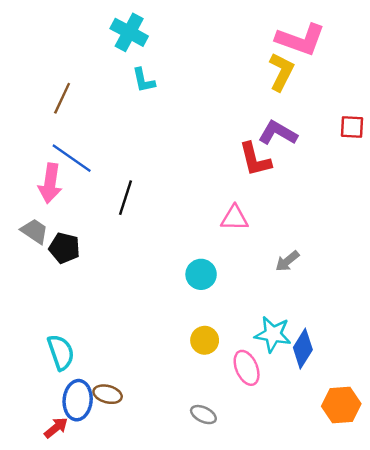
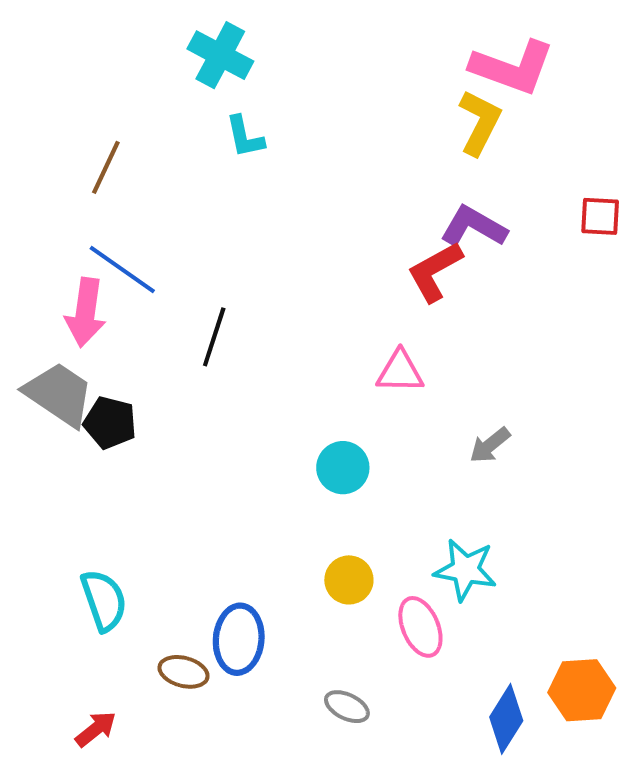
red L-shape: (255, 159) -> (435, 272), turned 75
gray trapezoid: (34, 231) -> (59, 394), size x1.5
blue diamond: (303, 349) -> (506, 719), moved
blue ellipse: (78, 400) -> (239, 639), moved

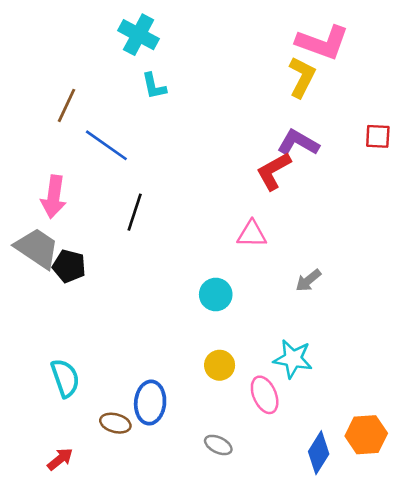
blue line: (122, 270) -> (106, 145), moved

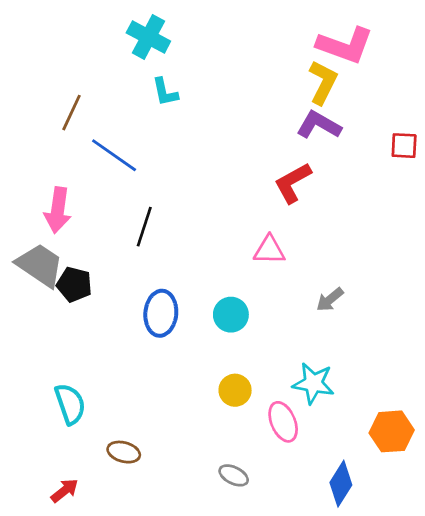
purple L-shape: (298, 143) -> (319, 125), moved
blue ellipse: (150, 403) -> (161, 313), moved
orange hexagon: (366, 435) -> (392, 431), moved

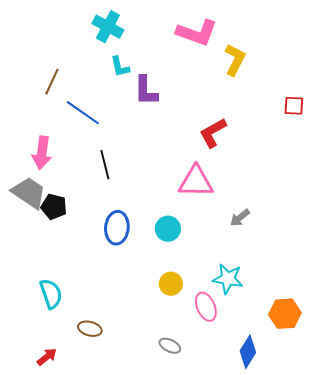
pink L-shape: (345, 45) -> (197, 33), moved
purple L-shape: (319, 125) -> (146, 91), moved, turned -120
black line: (144, 227) -> (105, 165), turned -32
pink triangle: (269, 250) -> (196, 182), size x1.5

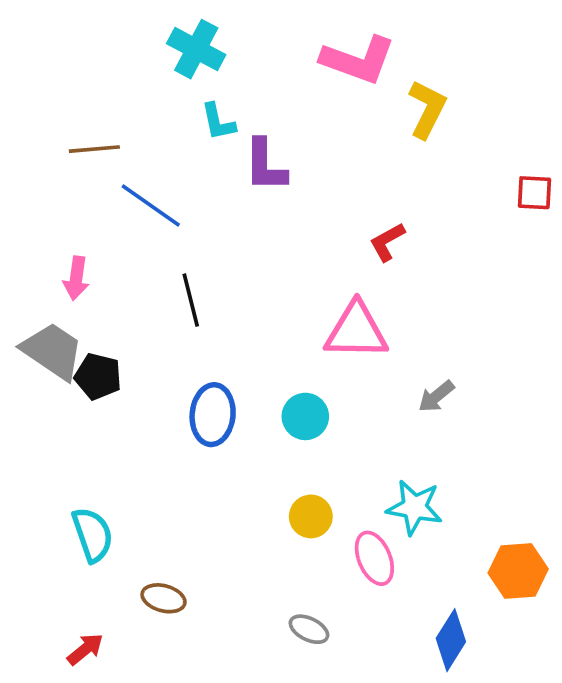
brown line: (52, 82) -> (94, 149), turned 60
red L-shape: (213, 133) -> (387, 242), size x0.7
pink arrow: (42, 153) -> (76, 278), size x0.7

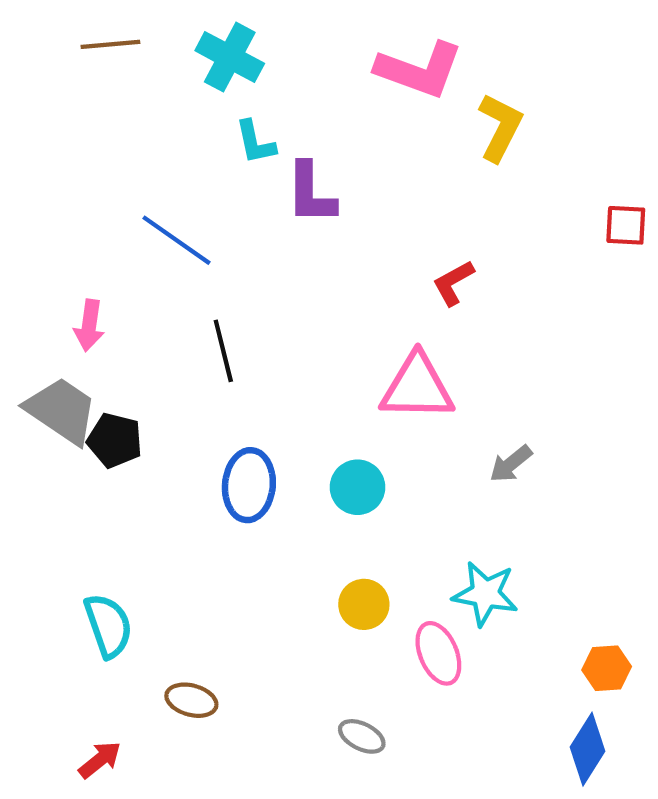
brown line: (94, 149) -> (110, 44), moved
orange hexagon: (518, 571) -> (607, 668), size x0.7
blue diamond: (451, 640) -> (587, 749), moved

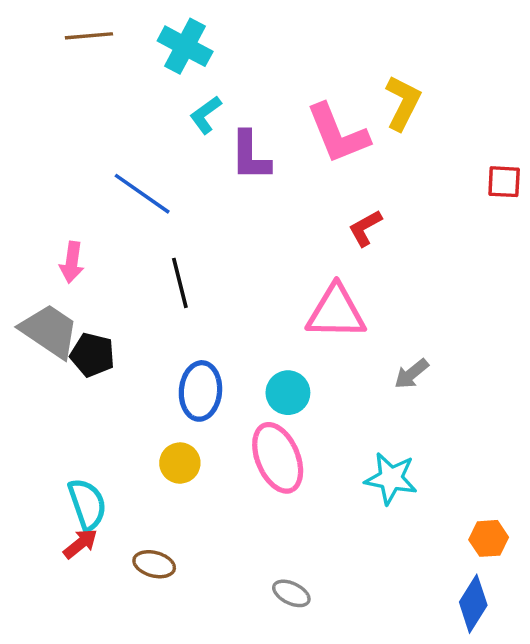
pink L-shape: (419, 70) -> (338, 134), moved, turned 48
cyan L-shape: (255, 142) -> (206, 115), turned 66
yellow circle: (364, 604) -> (180, 463), moved
pink ellipse: (438, 653) -> (278, 458), moved, size x1.4
red arrow: (100, 760) -> (80, 544), moved

